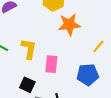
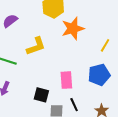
yellow L-shape: (29, 49) -> (36, 46), moved, turned 70
pink rectangle: (51, 64) -> (66, 80), moved

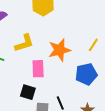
orange star: (73, 29) -> (59, 50), moved
pink rectangle: (66, 80) -> (38, 69), moved

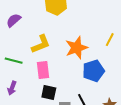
pink rectangle: (38, 69) -> (43, 70), moved
blue pentagon: (86, 74) -> (93, 71), moved

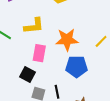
pink rectangle: (43, 70) -> (39, 53), moved

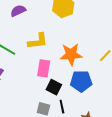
black square: (27, 74) -> (54, 87), moved

